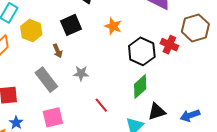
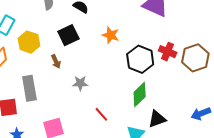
brown hexagon: (195, 28) -> (195, 58), moved
gray rectangle: (46, 80) -> (29, 88), moved, turned 30
blue arrow: (190, 115) -> (201, 114), moved

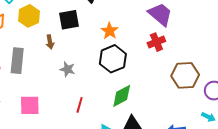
red cross: (168, 52) -> (156, 42), moved, turned 30
black hexagon: (140, 59) -> (113, 59), moved
red line: (101, 114) -> (80, 105), turned 42

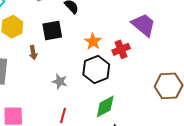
red cross: (156, 42) -> (121, 49), moved
gray star: (67, 69) -> (60, 81), moved

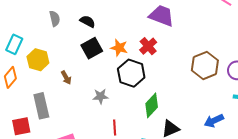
black square: (52, 30) -> (92, 48), moved

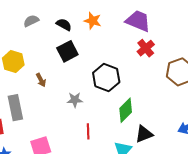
gray semicircle: (55, 19) -> (31, 21), turned -105
red cross: (148, 46) -> (146, 48), moved
orange star: (119, 48) -> (93, 21), moved

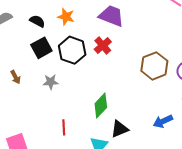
red cross: (146, 48) -> (103, 46), moved
black hexagon: (106, 78) -> (72, 50), moved
gray star: (75, 100) -> (51, 82), moved

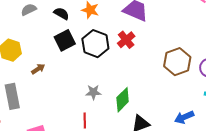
brown arrow: (16, 77) -> (38, 69), turned -96
gray star: (51, 82) -> (93, 92), moved

